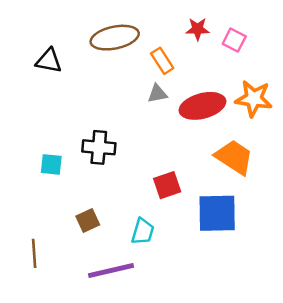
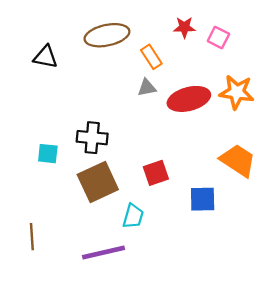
orange trapezoid: (234, 157) -> (238, 160), moved
blue square: (217, 213) -> (203, 199), size x0.7
brown square: (88, 221) -> (98, 182), moved, size x1.8

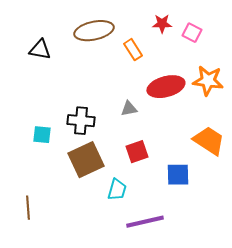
gray triangle: (147, 88) -> (129, 109), moved
purple line: (104, 253) -> (145, 222), moved

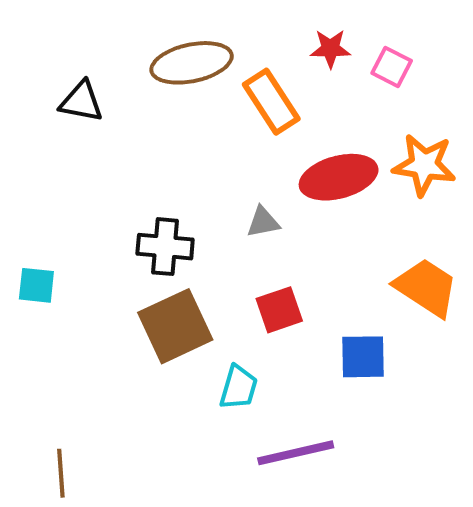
orange rectangle: (133, 50) -> (271, 102), size x1.4
cyan square: (42, 135) -> (36, 285), moved
brown line: (28, 208) -> (61, 473), moved

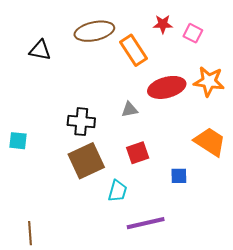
blue square: (363, 357) -> (179, 176), size x0.7

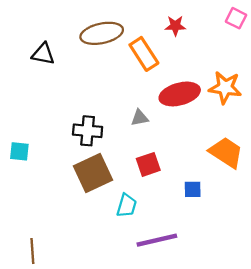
pink square: (193, 33) -> (236, 18), moved

